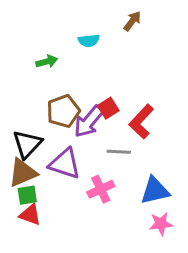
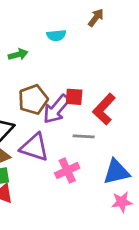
red square: (108, 108) -> (74, 97), turned 36

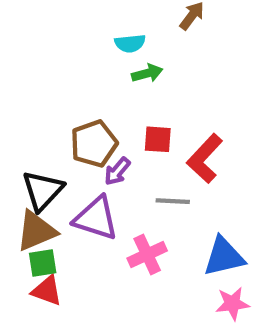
green arrow: (18, 55) -> (147, 73), moved
purple arrow: (56, 109) -> (117, 171), moved, size x0.6

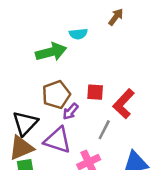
green arrow: (147, 73) -> (51, 52), moved, size x1.6
gray line: (173, 201) -> (104, 130), turned -66

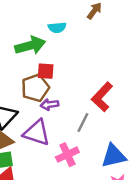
red square: (95, 92) -> (46, 71), moved
purple arrow: (70, 112) -> (49, 105), turned 42

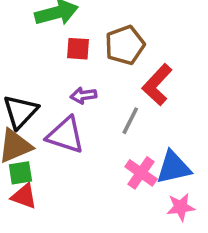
brown pentagon: (35, 88) -> (125, 45), moved
pink cross: (67, 155) -> (141, 173), moved, turned -30

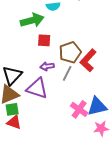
brown pentagon: (125, 45) -> (70, 52), moved
gray line: (130, 121) -> (67, 73), moved

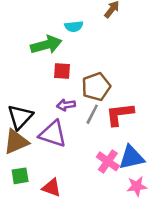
red L-shape: (88, 60) -> (120, 114), moved, turned 40
green square: (12, 109) -> (20, 176), moved
red triangle: (14, 122) -> (52, 188), moved

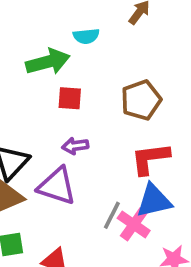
brown pentagon: (96, 87) -> (141, 100), moved
gray line: (92, 114) -> (112, 215), moved
blue triangle: (131, 157) -> (154, 201), moved

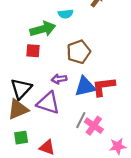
red square: (70, 98) -> (33, 51), moved
brown pentagon: (141, 100) -> (79, 52), moved
blue triangle: (154, 201) -> (85, 87), moved

